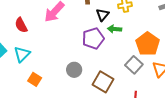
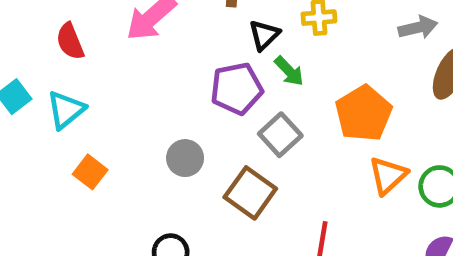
green arrow: (115, 29) -> (289, 71), turned -144
gray square: (134, 65) -> (280, 135), moved

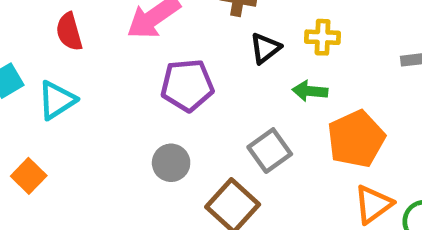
green arrow: (289, 71) -> (310, 91), moved, turned 132
purple pentagon: (237, 89) -> (187, 85), moved
orange square: (90, 172) -> (29, 176), moved

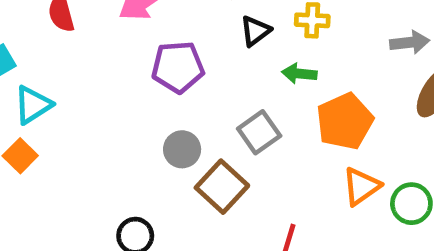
cyan triangle: (57, 100) -> (33, 105), moved
gray circle: (171, 163) -> (182, 149), moved

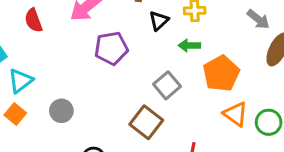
gray arrow: (410, 42) -> (258, 19), turned 50
gray circle: (182, 149) -> (61, 111), moved
orange triangle: (361, 186) -> (235, 114), turned -44

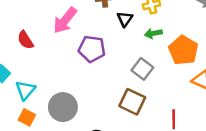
purple pentagon: (111, 48) -> (92, 49), turned 30
gray circle: (61, 111) -> (63, 107), size x1.5

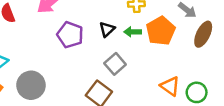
black triangle: (125, 19) -> (107, 29), moved
orange pentagon: (183, 50) -> (161, 31), moved

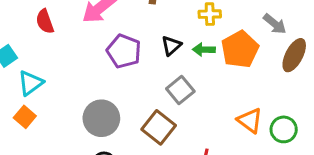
gray circle: (31, 85) -> (101, 118), moved

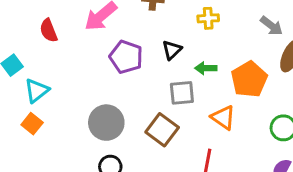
orange pentagon: (240, 49) -> (249, 79), moved
green arrow: (204, 50) -> (206, 68), moved
gray square: (180, 90) -> (182, 93), turned 36
orange triangle: (250, 121) -> (223, 117), moved

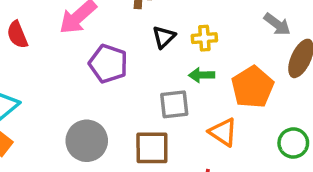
yellow cross: (208, 18) -> (204, 38), moved
black triangle: (172, 50) -> (164, 37), moved
brown square: (162, 130) -> (152, 148), turned -36

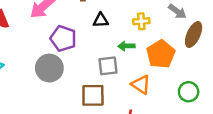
black triangle: (164, 37) -> (101, 20), turned 42
yellow cross: (204, 38) -> (141, 21), moved
gray circle: (87, 141) -> (49, 68), moved

